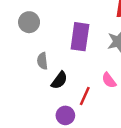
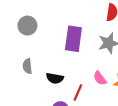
gray semicircle: (42, 61) -> (27, 66), moved
black semicircle: (59, 80) -> (55, 78), turned 63

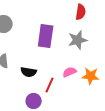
pink semicircle: (100, 78) -> (70, 72), turned 104

